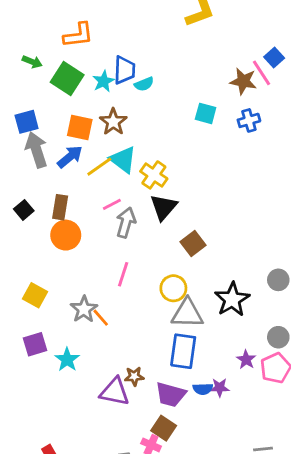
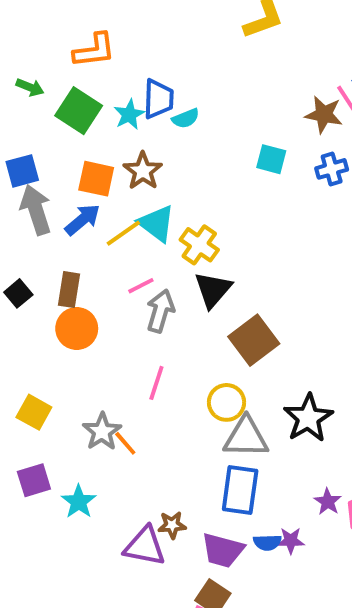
brown square: (193, 244) -> (254, 340), size x1.4

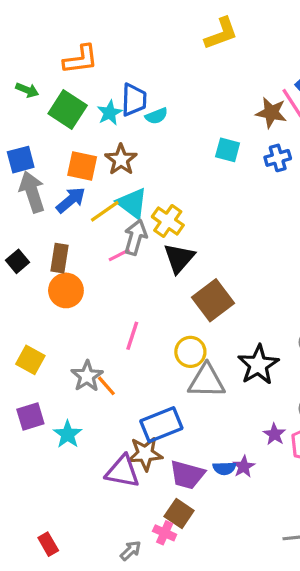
gray arrow: (160, 311) -> (135, 237), moved
blue rectangle: (240, 490) -> (161, 425), moved, turned 60
brown star: (172, 525) -> (145, 454), size x1.5
purple star: (291, 541) -> (244, 467), turned -30

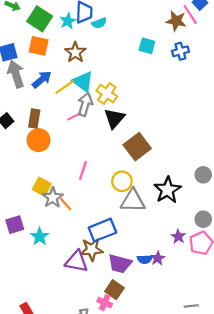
orange square: (82, 166) -> (39, 46), moved
yellow square: (30, 360) -> (42, 187), moved

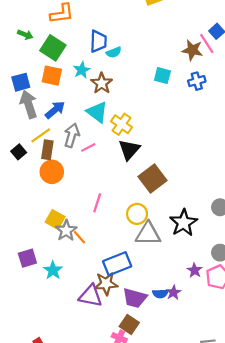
cyan star: (68, 21) -> (82, 70), moved
brown star: (75, 52) -> (102, 83), moved
yellow line: (65, 87) -> (41, 135), moved
gray arrow: (85, 104) -> (72, 135), moved

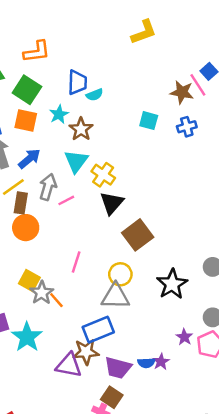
cyan triangle: (97, 112) -> (76, 161), turned 30
gray triangle: (148, 234) -> (115, 296), moved
cyan star: (53, 270) -> (27, 337), size x1.4

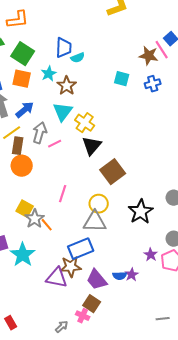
orange L-shape: (37, 52) -> (18, 20), moved
purple trapezoid: (118, 368) -> (97, 280), turned 35

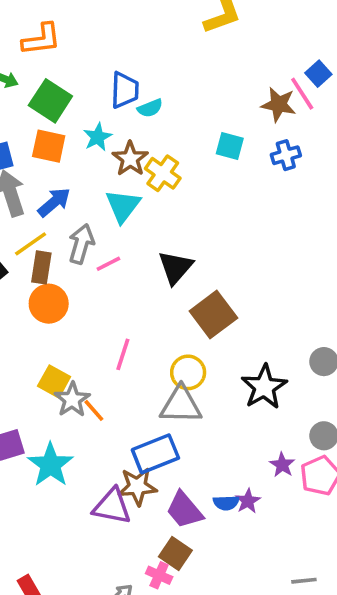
yellow cross: (85, 123) -> (163, 173), moved

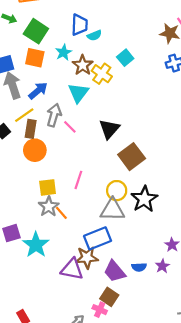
cyan square: (230, 146) -> (125, 58), moved, turned 35
pink line: (108, 264) -> (70, 127), turned 72
yellow square: (54, 381) -> (48, 187), moved, turned -36
black star: (264, 387) -> (144, 199), moved
purple star: (248, 501) -> (162, 266), moved

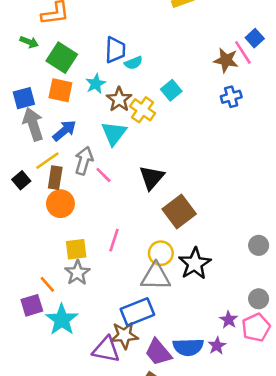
orange line: (61, 213) -> (47, 284), moved
blue semicircle: (139, 267) -> (188, 347), size x1.6

